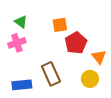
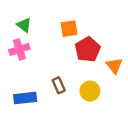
brown rectangle: (51, 74) -> (59, 85), size x0.6
yellow circle: (90, 79) -> (90, 91), moved

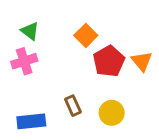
orange square: (69, 29) -> (86, 35), turned -36
orange triangle: (114, 66) -> (142, 61), moved

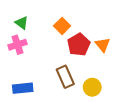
brown rectangle: (73, 106) -> (65, 77), moved, size x1.5
yellow circle: (112, 113) -> (92, 87), moved

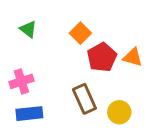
pink cross: (17, 45) -> (21, 81), moved
orange triangle: (103, 45) -> (133, 57), turned -35

